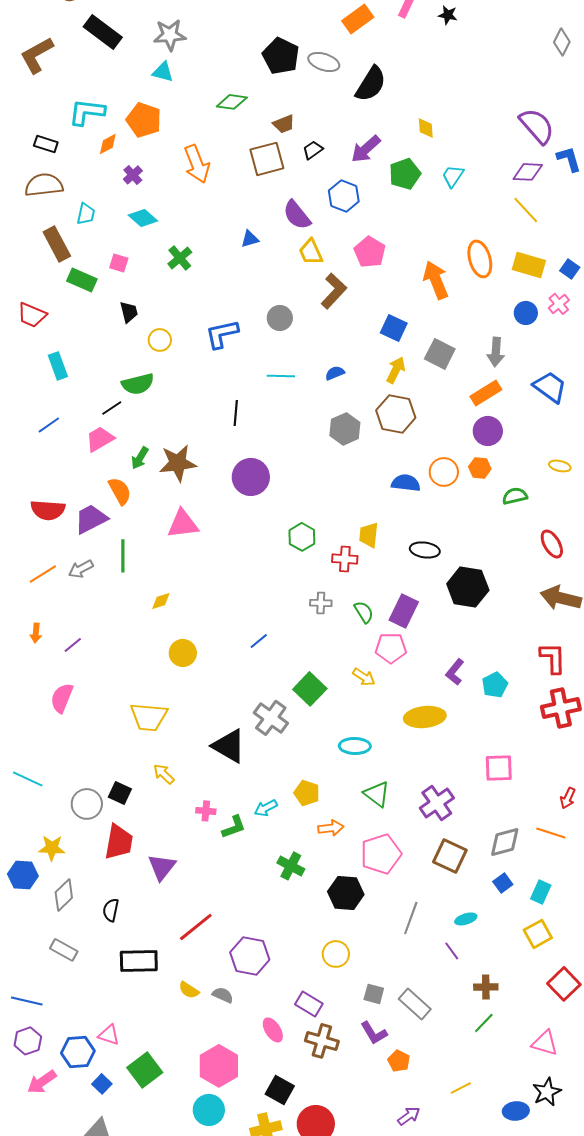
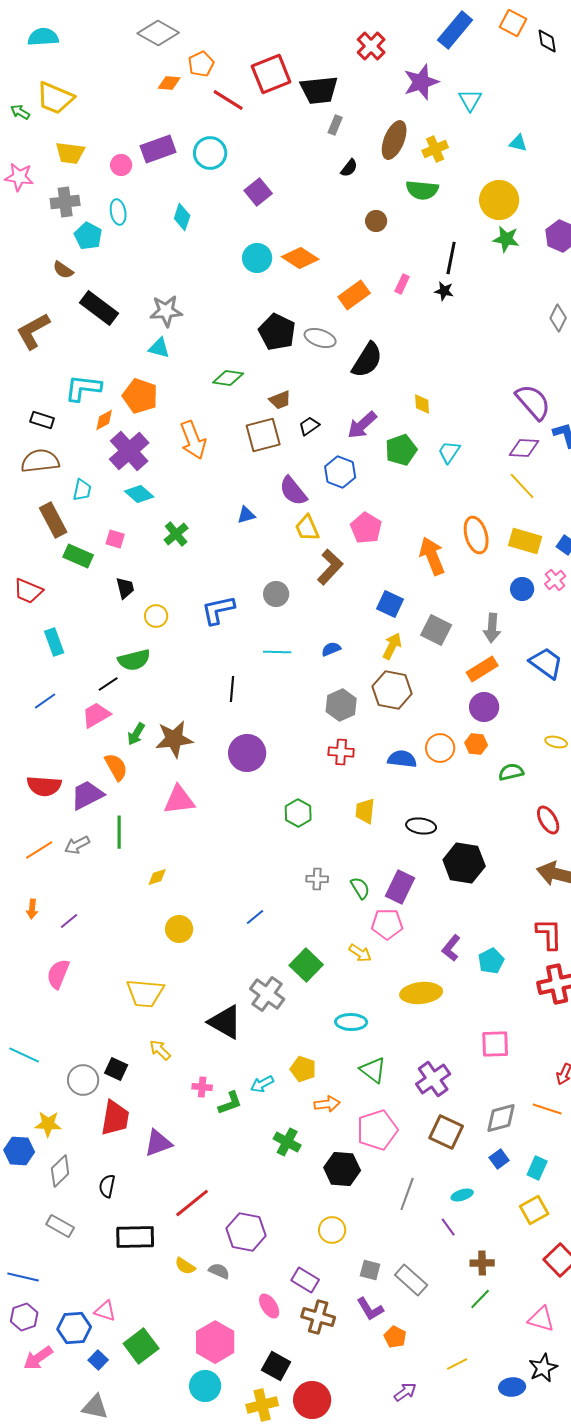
purple cross: (133, 175) -> (129, 451), size x2.0
red cross: (345, 559) -> (341, 752), moved
purple triangle: (162, 867) -> (158, 1143), turned 32

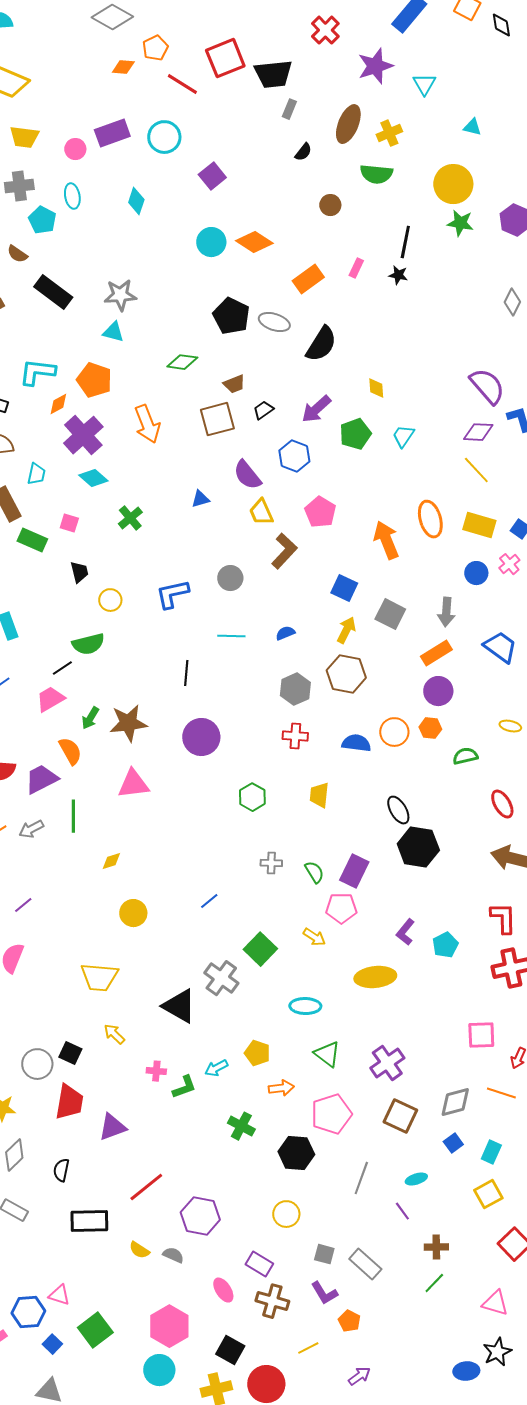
black ellipse: (421, 826) -> (398, 810), moved, turned 52
pink square: (495, 1044) -> (481, 1035), moved
yellow line: (457, 1364) -> (308, 1348), moved

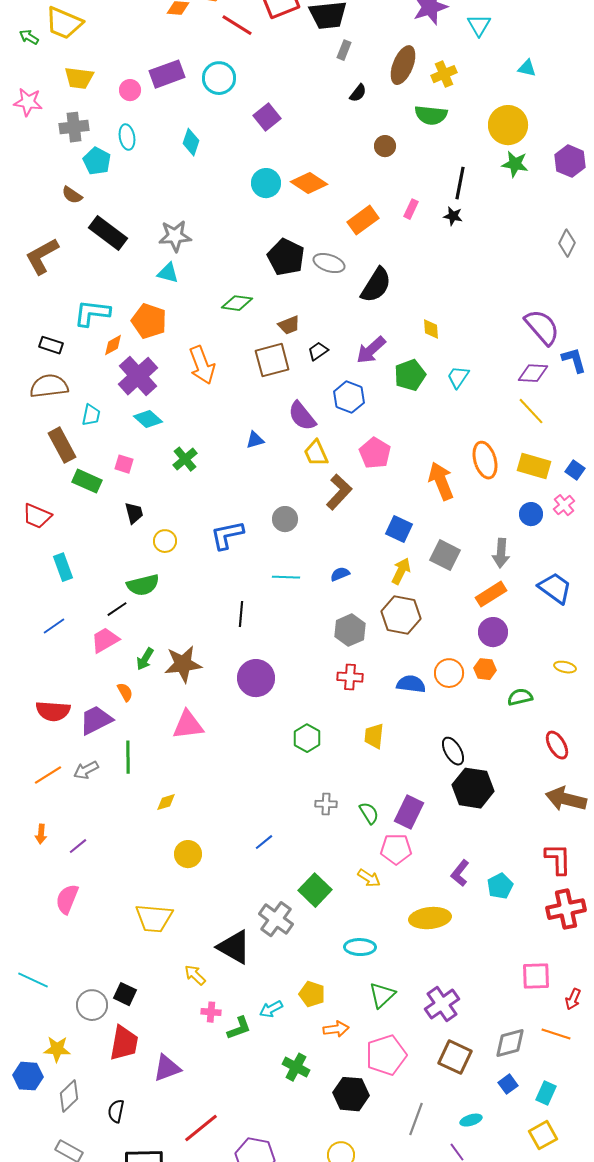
orange semicircle: (70, 751) -> (125, 692), size x0.7
yellow arrow: (114, 1034) -> (195, 975), moved
green triangle: (327, 1054) -> (382, 995), turned 40

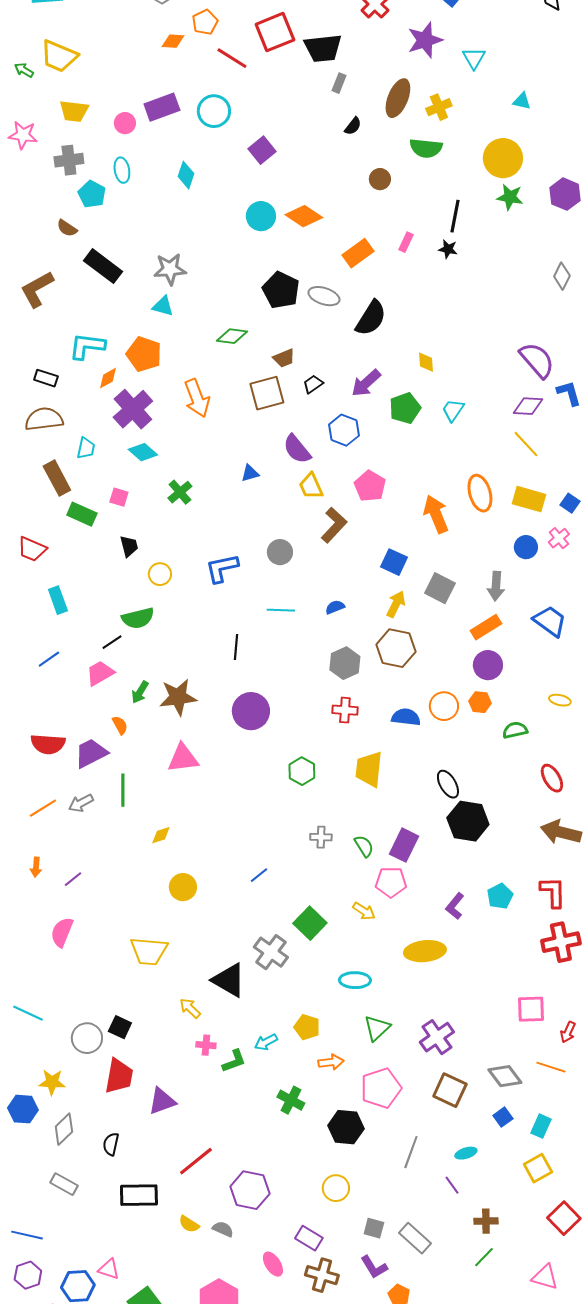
yellow trapezoid: (374, 736) -> (369, 769), size x1.4
cyan pentagon: (500, 886) -> (500, 896), moved
gray diamond: (510, 1043) -> (505, 1076), turned 68

